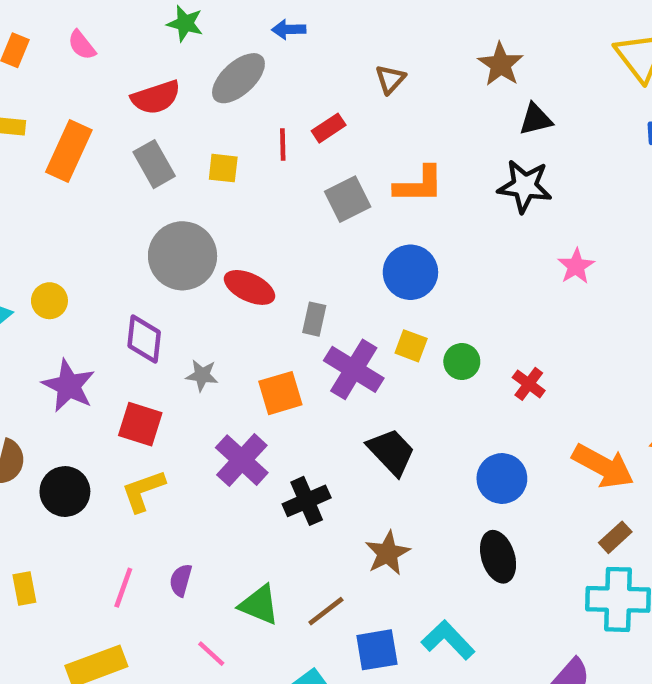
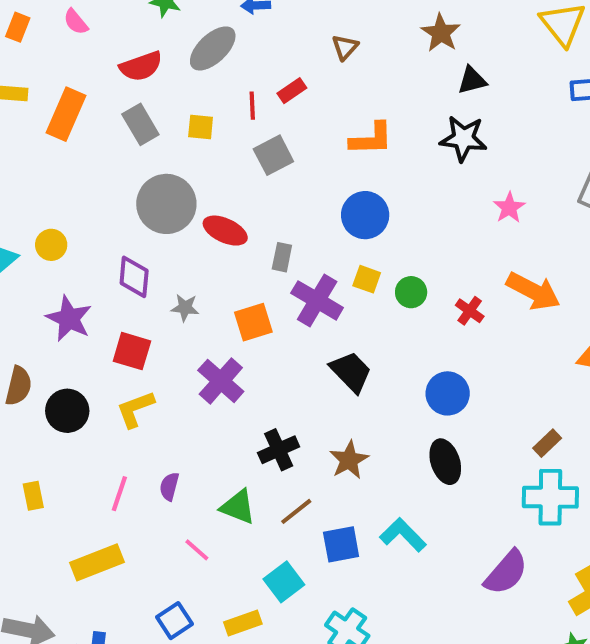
gray square: (348, 199) -> (273, 155), moved
orange arrow: (603, 466) -> (533, 291), moved
black cross: (307, 501) -> (279, 450), moved

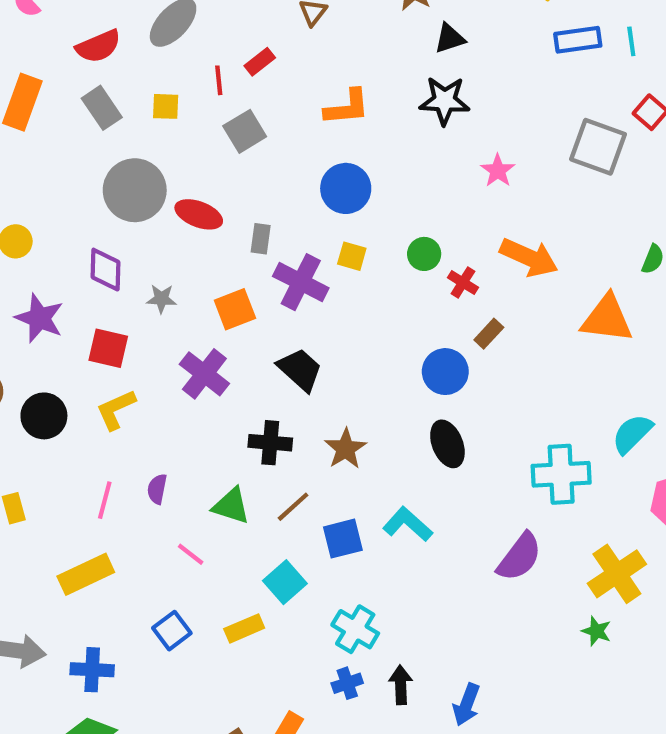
green circle: (411, 292) -> (424, 254), moved
black trapezoid: (351, 372) -> (300, 370), moved
brown rectangle: (547, 443) -> (489, 334), moved
black cross: (279, 450) -> (270, 443), turned 33

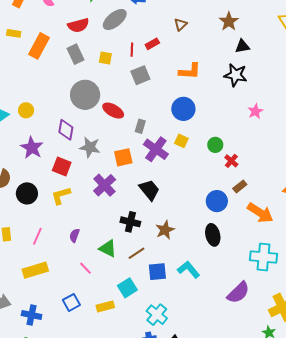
orange arrow: (529, 257) -> (260, 213), moved
gray star: (161, 299) -> (90, 147), size x1.5
pink line: (105, 500) -> (37, 236), moved

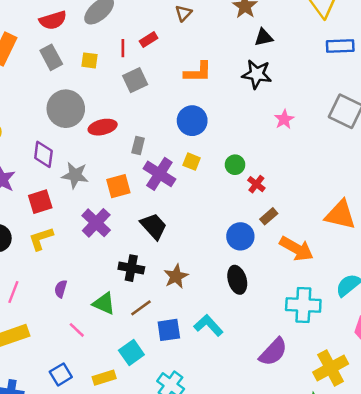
red ellipse: (113, 111) -> (103, 127), turned -40
red square: (62, 167) -> (40, 202), turned -36

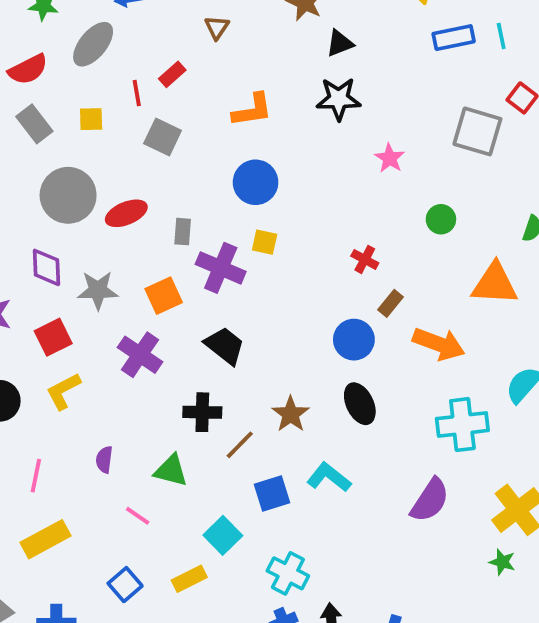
gray square: (135, 80) -> (163, 137), turned -30
green circle: (235, 165) -> (441, 219), moved
brown star: (176, 276) -> (291, 414), moved
brown line: (141, 308) -> (240, 445), moved

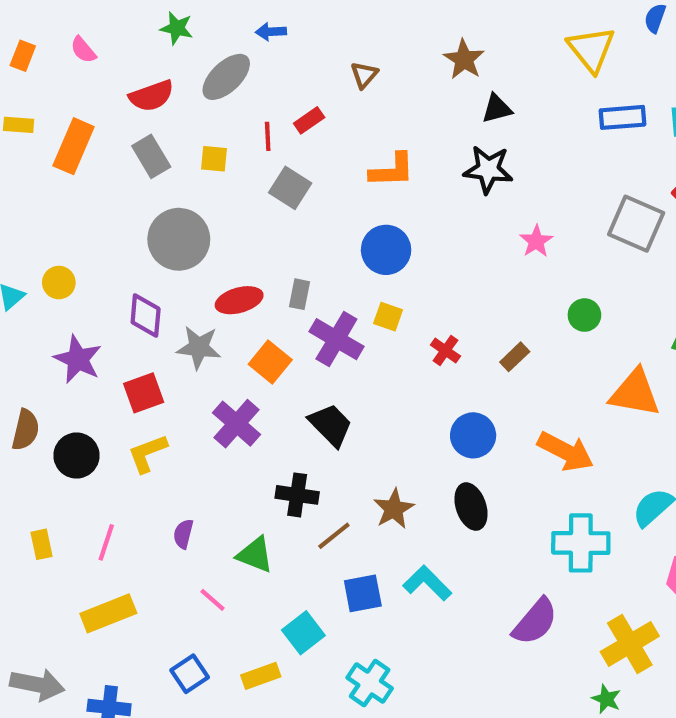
red ellipse: (126, 213) -> (239, 300), moved
red cross: (365, 259) -> (445, 351), moved
orange square: (164, 296) -> (270, 362), turned -33
brown rectangle: (391, 303) -> (515, 357), moved

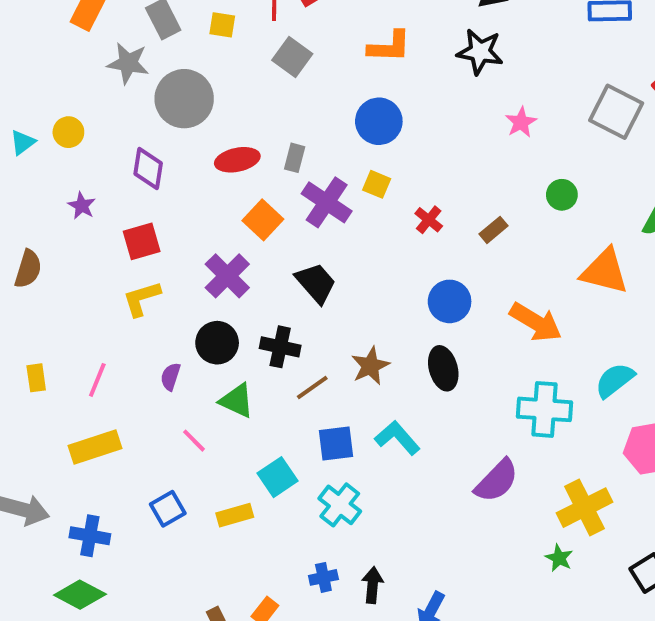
gray star: (199, 347) -> (128, 63), moved
purple star: (78, 359) -> (82, 206), size x0.6
black circle: (77, 456) -> (217, 343), moved
cyan cross: (370, 683) -> (340, 505), moved

